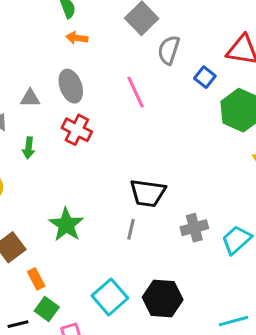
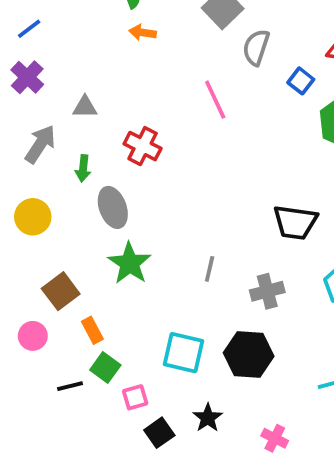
gray ellipse: (71, 86) -> (113, 207), moved
black trapezoid: (148, 193) -> (295, 222), moved
gray cross: (194, 228) -> (267, 291), moved
cyan square: (110, 297) -> (184, 353), turned -36

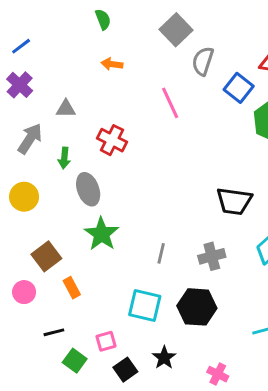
orange arrow: (143, 33) -> (112, 64), moved
blue square: (301, 81) -> (239, 88), size x1.4
gray line: (210, 269) -> (161, 253), moved
green square: (105, 368) -> (75, 361), moved

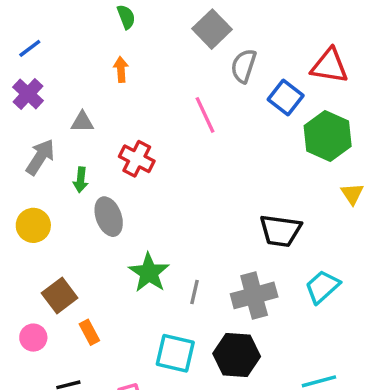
orange arrow: (112, 64) -> (121, 69), moved, turned 78
green star: (102, 234) -> (149, 273), moved
gray cross: (212, 256) -> (254, 295), size x1.4

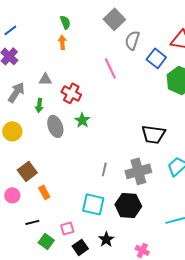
green semicircle: (126, 17) -> (65, 22), moved
gray triangle: (82, 122) -> (45, 79), moved
green star: (149, 273) -> (82, 120), moved, size x0.7

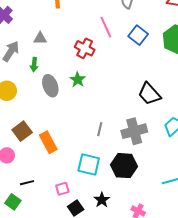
blue square: (156, 58) -> (138, 35), moved
red cross: (71, 93) -> (85, 48), moved
black trapezoid: (153, 134) -> (149, 94), turned 40
orange rectangle: (44, 192) -> (48, 142), moved, size x1.5
green square: (46, 241) -> (13, 202), moved

